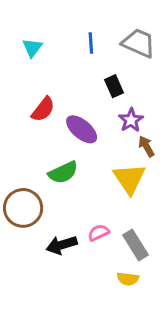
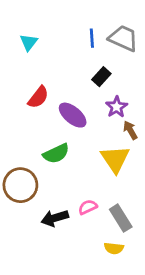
blue line: (91, 43) -> (92, 38), moved
black rectangle: (114, 86) -> (101, 77), turned 66

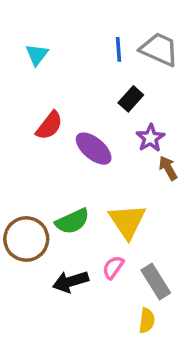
green semicircle: (56, 154) -> (72, 221), moved
yellow triangle: (115, 159) -> (127, 221), moved
pink semicircle: (88, 207) -> (113, 267), turned -30
yellow semicircle: (114, 248) -> (147, 321), turned -90

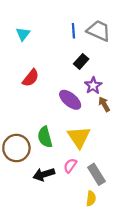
purple ellipse: (94, 149) -> (70, 100), moved
green semicircle: (72, 221) -> (45, 137), turned 100

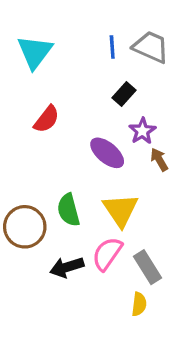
cyan triangle: (23, 34) -> (35, 52), size x1.6
pink semicircle: (70, 166) -> (107, 254), size x1.5

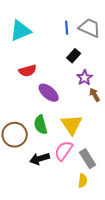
cyan triangle: (35, 52) -> (21, 31), turned 30
red semicircle: (47, 119) -> (28, 71), turned 36
purple ellipse: (107, 153) -> (49, 93), moved

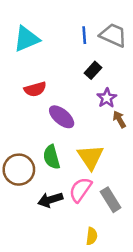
yellow semicircle: (83, 181) -> (92, 236), moved

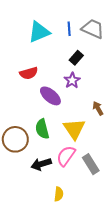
cyan triangle: (26, 39) -> (39, 32), moved
purple star: (107, 98) -> (72, 80), moved
brown arrow: (119, 119) -> (98, 108), moved
yellow semicircle: (92, 236) -> (59, 194), moved

